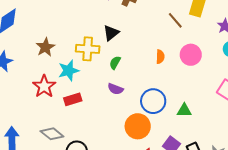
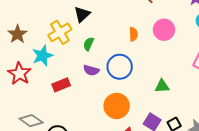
yellow cross: (88, 49) -> (60, 32), turned -30
red rectangle: (73, 99) -> (61, 85), moved
blue circle: (153, 101) -> (120, 67), moved

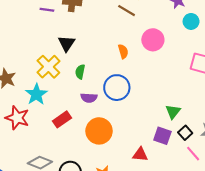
green triangle: (162, 86) -> (173, 112), moved, turned -35
orange circle: (117, 106) -> (99, 131), moved

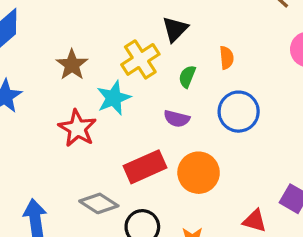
orange semicircle: (123, 51) -> (227, 58), moved
purple semicircle: (89, 98) -> (177, 119), moved
red rectangle: (62, 119) -> (145, 167), moved, size x1.4

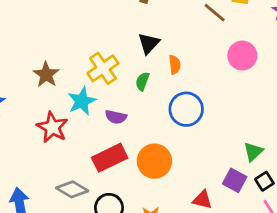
black triangle: (175, 29) -> (149, 43), moved
purple semicircle: (177, 119) -> (116, 117), moved

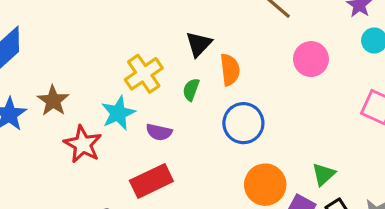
orange semicircle: (175, 65) -> (230, 70), size x1.4
brown star: (46, 75) -> (53, 101), moved
orange circle: (154, 161) -> (265, 185), moved

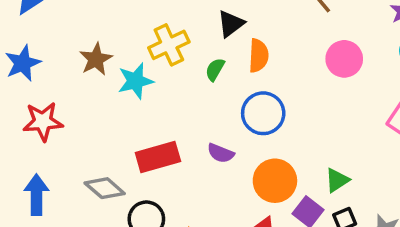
brown star: (53, 101) -> (96, 59), moved
purple semicircle: (159, 132) -> (221, 153), moved
red star: (83, 144) -> (43, 122), moved, turned 30

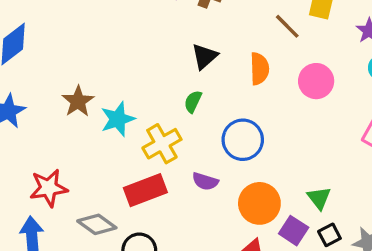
yellow cross: (169, 45) -> (162, 144), moved
orange semicircle: (259, 56) -> (259, 69), moved
red star: (43, 122) -> (49, 188), moved
green triangle: (337, 180) -> (319, 198), turned -30

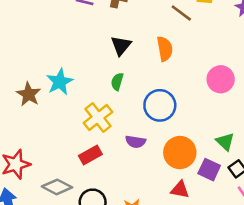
pink circle: (316, 81) -> (221, 79), moved
cyan star: (118, 119) -> (60, 82), moved
red rectangle: (145, 190) -> (90, 155), size x0.7

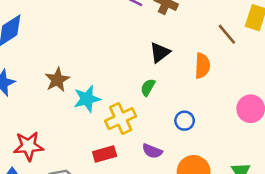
cyan star: (60, 82) -> (87, 99), moved
blue circle: (160, 105) -> (185, 121), size x0.6

